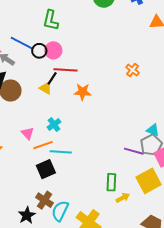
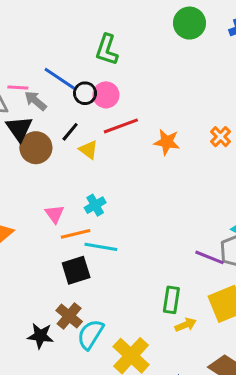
red line: (65, 70) -> (121, 126), turned -30
black line: (52, 78) -> (70, 132), moved
orange star: (82, 92) -> (167, 142), moved
black star: (27, 215) -> (40, 336), turned 30

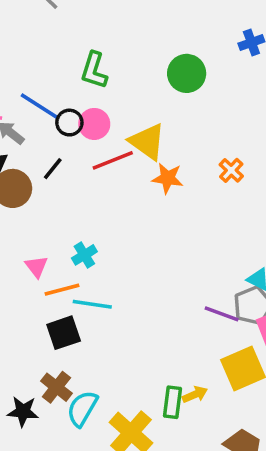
green circle: (189, 23) -> (187, 73), moved
yellow triangle: (88, 150) -> (147, 142), moved, size x1.6
green rectangle: (171, 300) -> (173, 402), moved

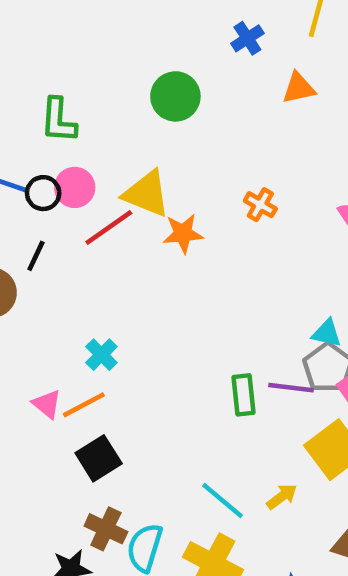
pink triangle: (36, 267) -> (47, 404), moved
cyan line: (92, 304) -> (222, 500), moved, turned 45
green rectangle: (173, 402) -> (244, 395), moved

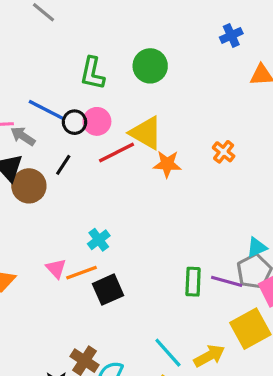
green circle: (175, 96) -> (150, 66), moved
cyan triangle: (327, 333) -> (257, 247), turned -45
black square: (99, 458) -> (108, 290), moved
yellow arrow: (282, 497) -> (209, 356), size x1.4

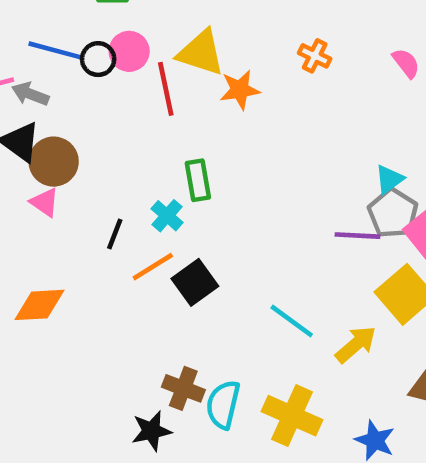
red line: (116, 153) -> (166, 89), turned -63
black line: (63, 165) -> (115, 234), moved
pink triangle: (56, 268) -> (45, 202), moved
green rectangle: (193, 282) -> (198, 180), moved
cyan line: (168, 353) -> (292, 321), moved

